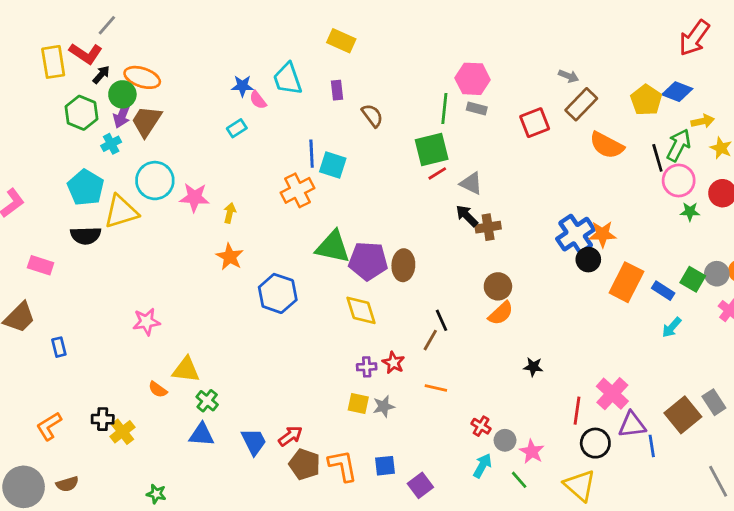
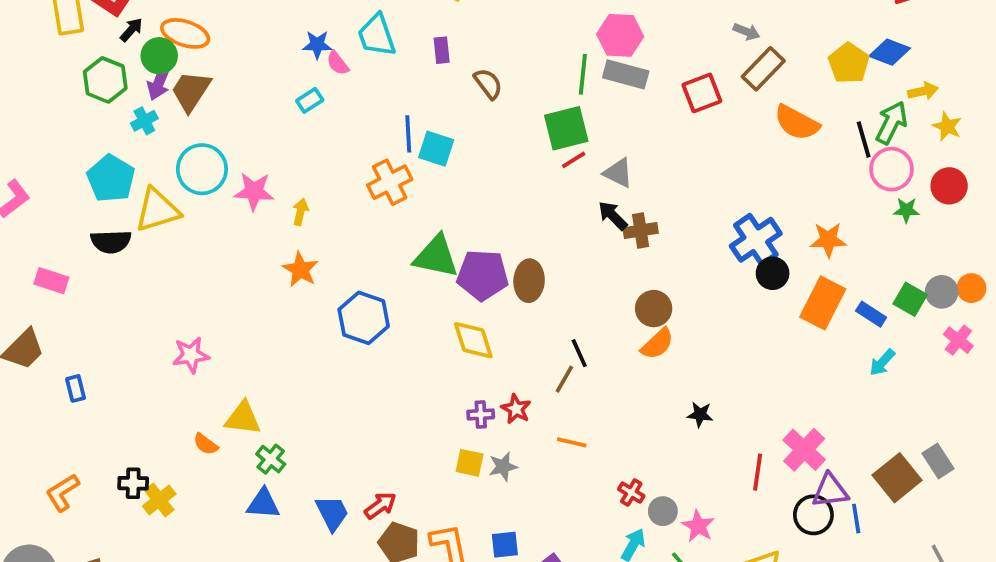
gray rectangle: (477, 109) -> (626, 74), size x1.6
orange star: (602, 234) -> (828, 240), moved
black circle: (595, 443) -> (813, 515), moved

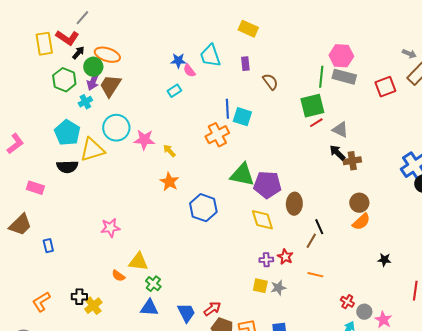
yellow arrow: (300, 212) -> (169, 151), turned -56
brown ellipse: (529, 281) -> (294, 204), moved

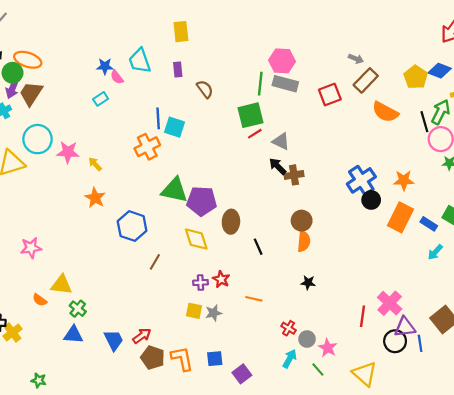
yellow rectangle: (248, 29) -> (181, 32), turned 60
orange semicircle: (361, 222) -> (304, 241), turned -42
brown line: (311, 241) -> (155, 262), moved
black star: (384, 260) -> (308, 283), moved

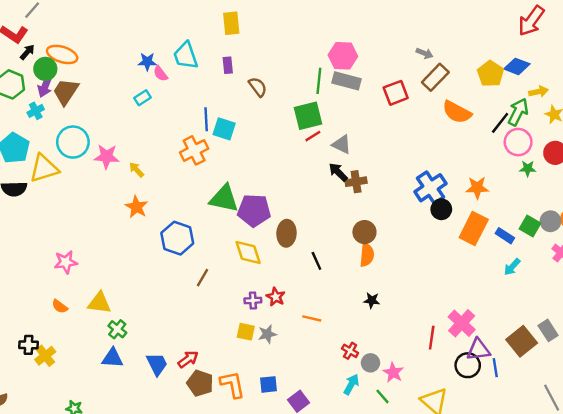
black line: (424, 122) -> (500, 123), turned 54
orange semicircle: (40, 300) -> (60, 306), moved

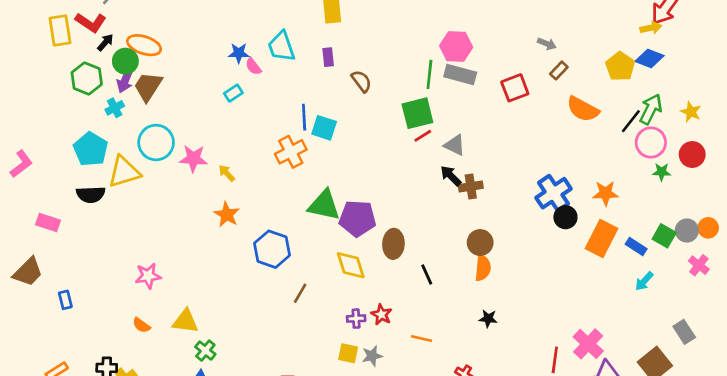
brown rectangle: (435, 77) -> (559, 70), size x0.6
yellow arrow: (538, 92) -> (651, 28), moved
gray rectangle: (548, 330) -> (684, 332), moved

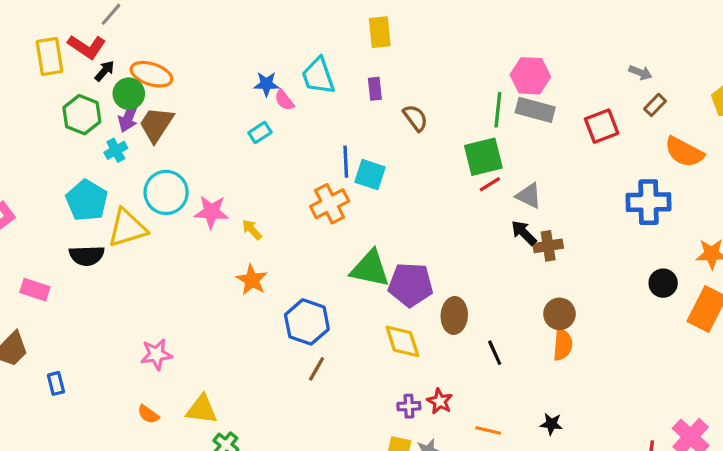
blue cross: (553, 193) -> (649, 202), moved, turned 33
brown line: (300, 293) -> (317, 369), moved
black star: (488, 319) -> (551, 424), moved

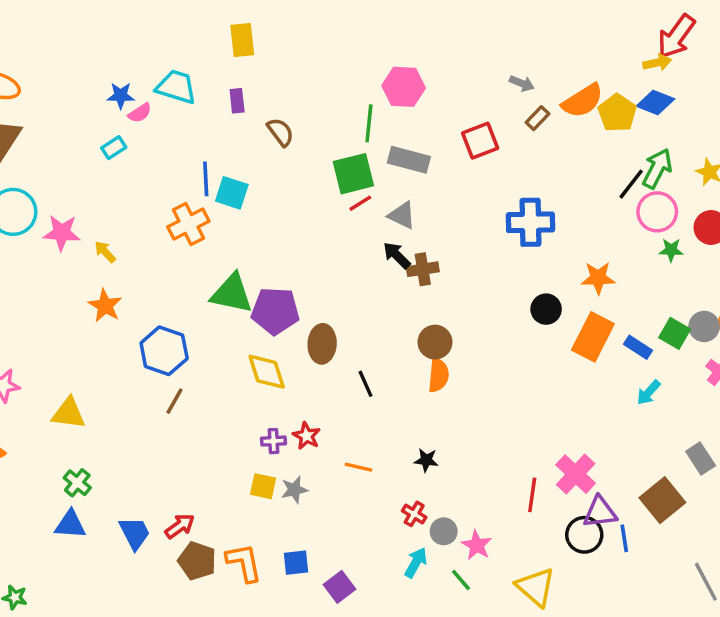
cyan trapezoid: (318, 76) -> (176, 87), turned 126
pink semicircle: (284, 100) -> (140, 113), turned -85
gray rectangle: (535, 110) -> (409, 160), moved
orange semicircle: (684, 152) -> (583, 101), moved, turned -60
yellow triangle: (202, 409) -> (69, 413), moved

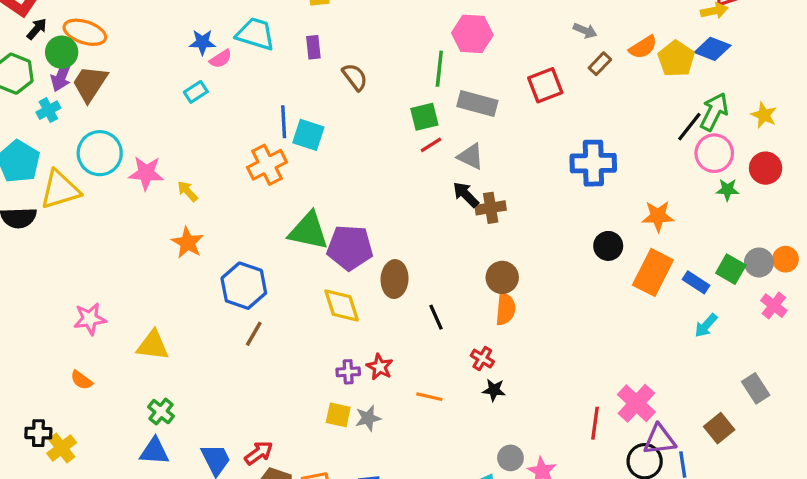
orange semicircle: (583, 101) -> (643, 47), size x0.7
green square: (353, 174) -> (424, 117), size x0.7
brown square: (662, 500) -> (719, 428), size x0.7
red cross: (414, 514) -> (482, 359), moved

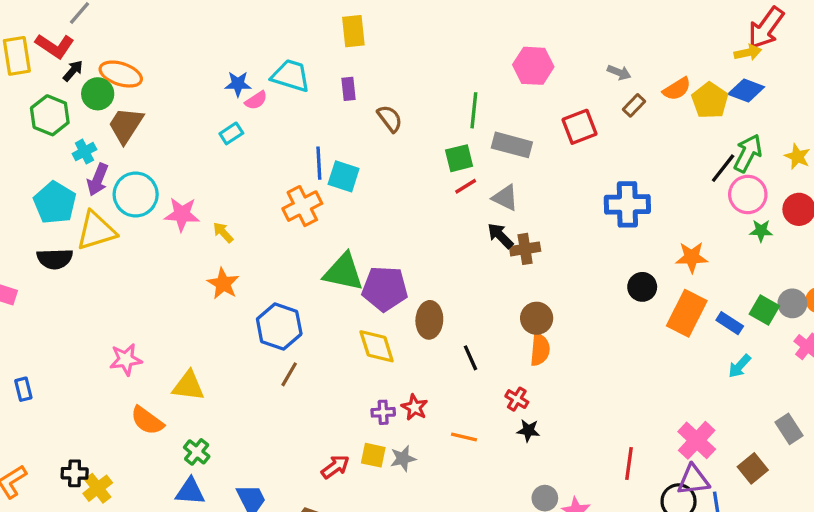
pink hexagon: (472, 34) -> (533, 66), moved
purple arrow: (62, 75) -> (98, 180), moved
orange semicircle: (81, 380) -> (147, 421), moved, size x1.5
pink cross: (636, 403) -> (697, 440), moved
red arrow: (259, 453) -> (335, 467), moved

